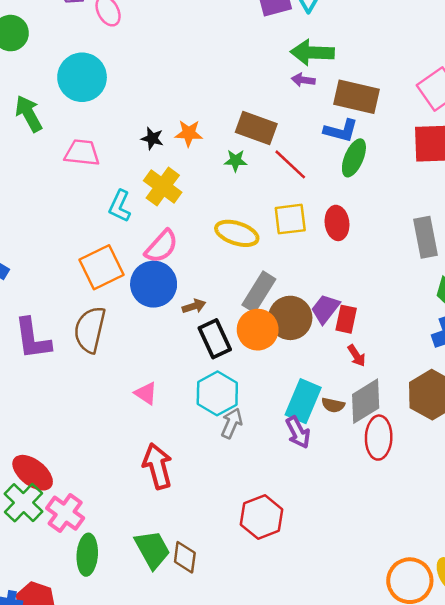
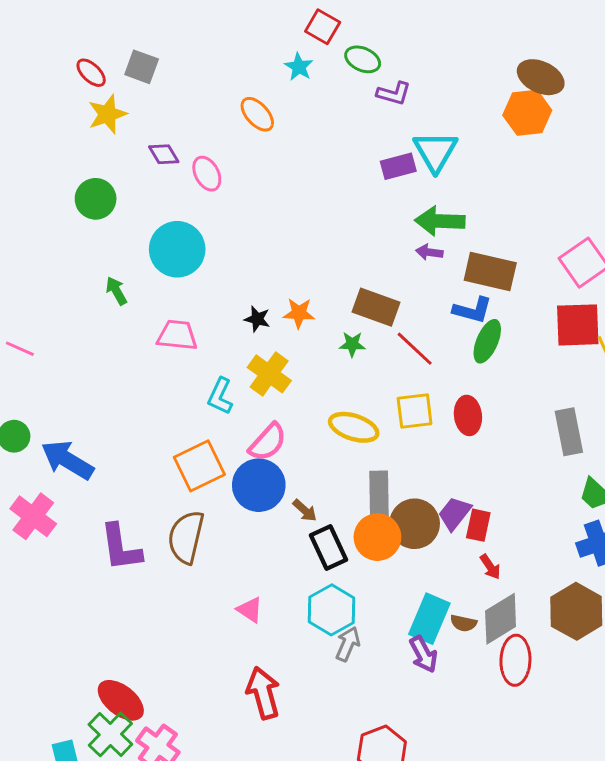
green arrow: (29, 114) -> (116, 291), size x0.7
gray rectangle: (259, 292) -> (379, 494), turned -33
brown arrow: (194, 306) -> (305, 510), turned 60

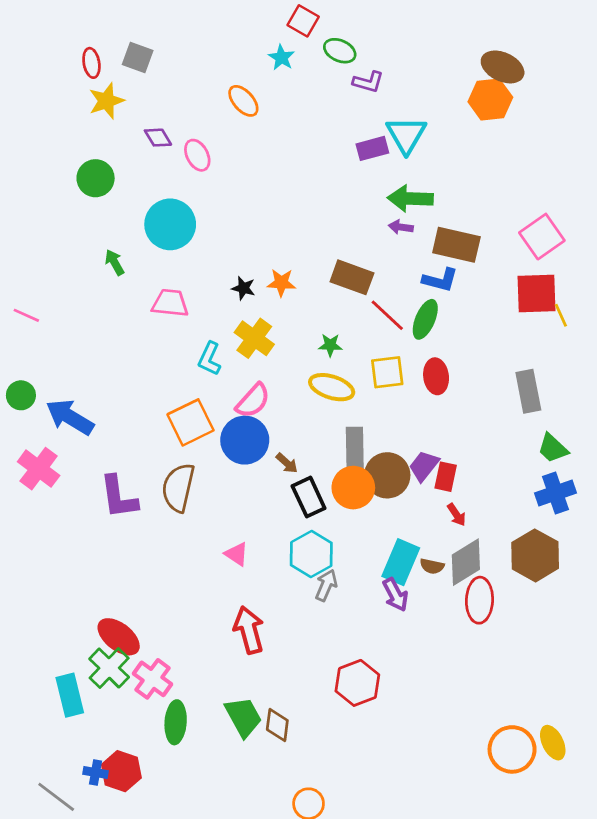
red ellipse: (91, 73) -> (91, 63), turned 36
green ellipse: (487, 341) -> (425, 319), moved
green star: (352, 344) -> (330, 345), moved

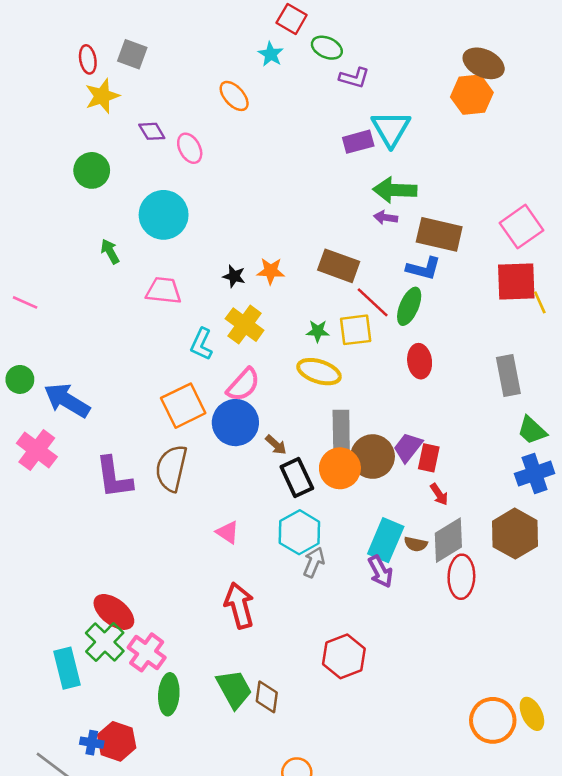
yellow square: (387, 372) -> (356, 330), moved

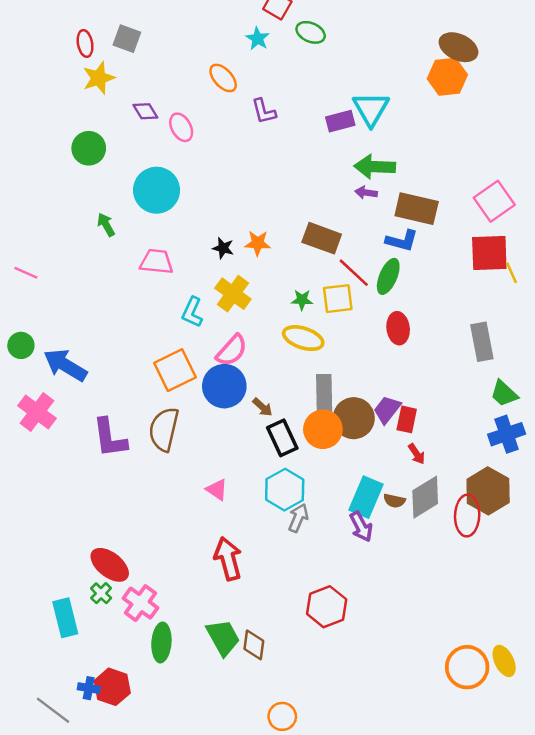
purple L-shape: (354, 78) -> (264, 111), moved, turned 60
red ellipse: (461, 577) -> (467, 516), moved
green cross: (105, 642) -> (101, 593), size x0.6

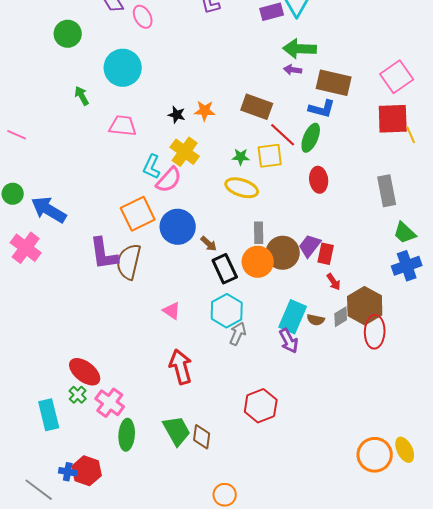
pink semicircle: (232, 350) -> (169, 180), moved
gray rectangle: (324, 394) -> (259, 233), size x0.7
purple L-shape: (110, 438) -> (104, 254), moved
brown hexagon: (488, 491) -> (365, 306), moved
gray diamond: (425, 497) -> (341, 317), size x0.6

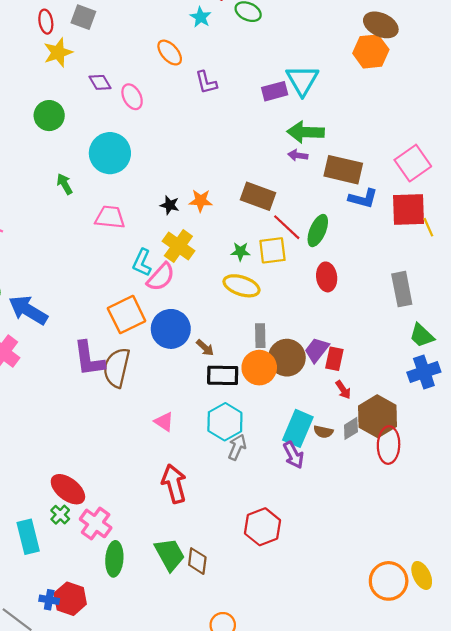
blue L-shape: (322, 109) -> (363, 198), moved
black rectangle: (225, 269) -> (223, 375), turned -64

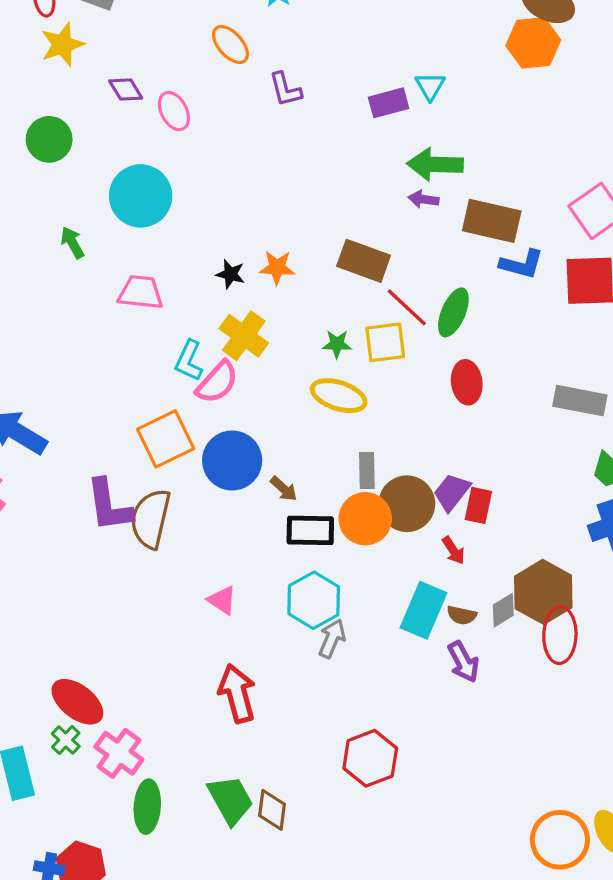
cyan triangle: (302, 80) -> (430, 86), size x0.6
gray rectangle: (402, 289) -> (580, 401), turned -68
red arrow: (343, 390) -> (453, 550), moved
purple arrow: (293, 455) -> (463, 662), moved

